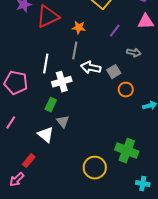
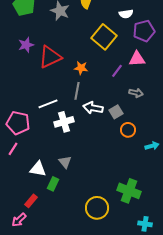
pink triangle: (146, 22) -> (137, 59), moved
white line: (46, 64) -> (48, 104), turned 60
green rectangle: (51, 105) -> (53, 184), moved
pink line: (11, 123) -> (13, 149), moved
white triangle: (46, 135) -> (38, 169), moved, turned -30

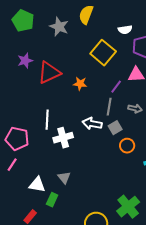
gray line: (77, 91) -> (109, 107), moved
white line: (48, 104) -> (47, 120), turned -66
green cross: (129, 191) -> (128, 207), turned 30

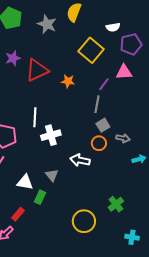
gray arrow: (135, 109) -> (123, 138), moved
white arrow: (92, 124) -> (80, 160), moved
orange circle: (127, 146) -> (99, 143), moved
green cross: (128, 207) -> (116, 204), size x0.7

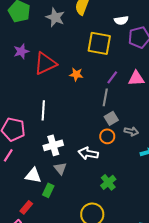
yellow square: (91, 50) -> (99, 43), turned -30
pink triangle: (124, 72) -> (136, 78), moved
white cross: (51, 135) -> (53, 145), moved
green cross: (116, 204) -> (108, 182), moved

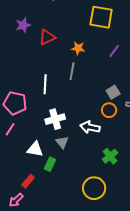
red triangle: (45, 63) -> (47, 37), size x0.7
gray line: (105, 97) -> (72, 71), moved

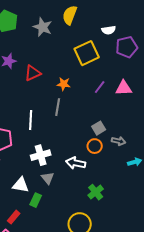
yellow square: (101, 17) -> (87, 53), turned -35

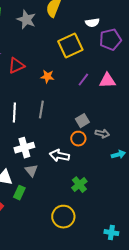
gray line: (58, 107) -> (41, 110), moved

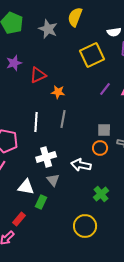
orange star: (47, 77) -> (58, 92), moved
gray square: (82, 121) -> (104, 130), turned 32

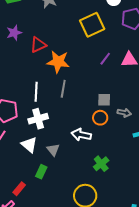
orange star: (58, 92) -> (58, 62), size x1.6
white cross: (46, 157) -> (38, 119), moved
white triangle: (26, 187) -> (29, 145), moved, turned 30

